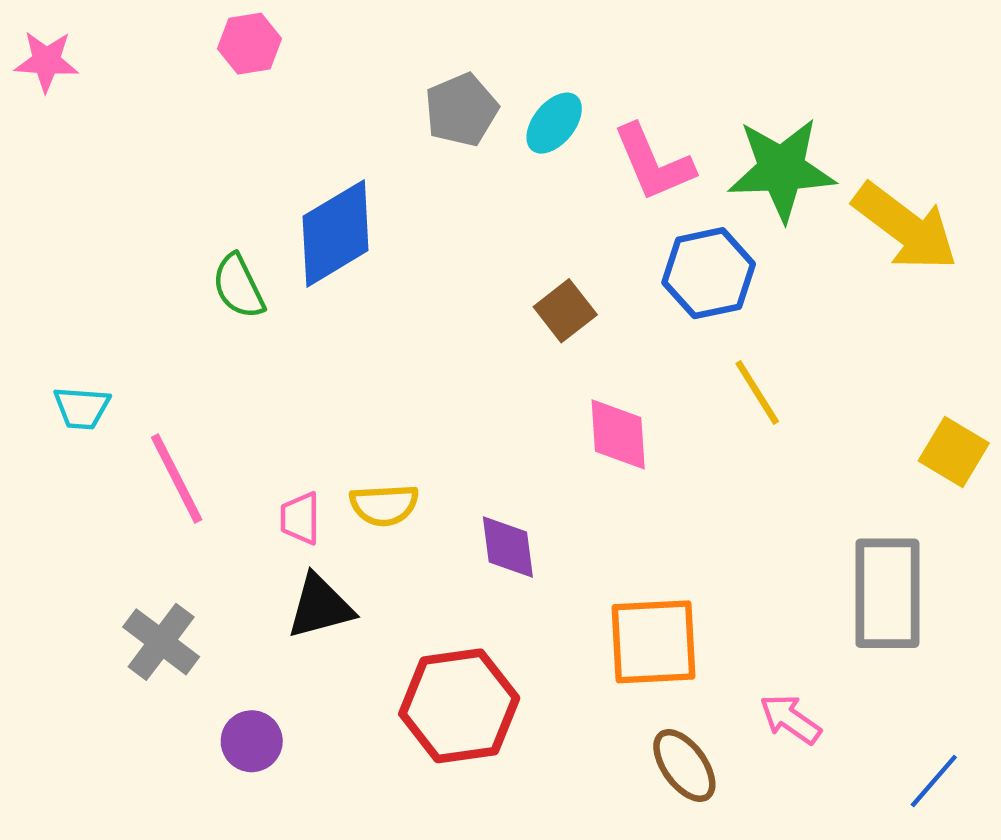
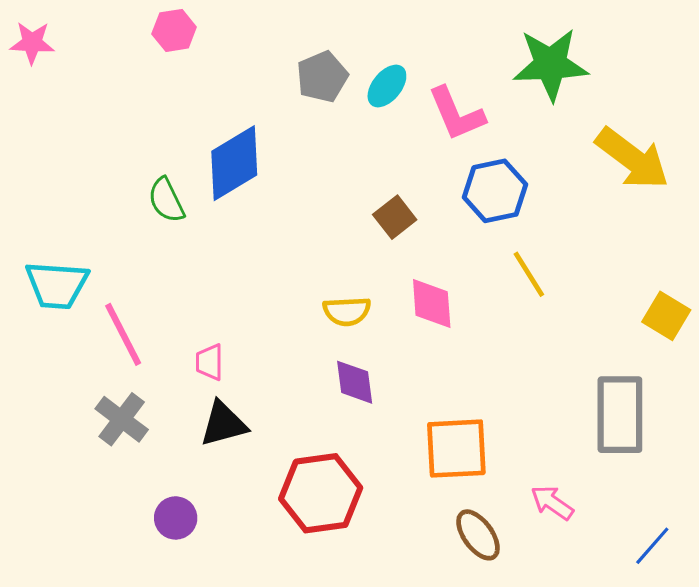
green star: (782, 169) -> (551, 64), moved
cyan trapezoid: (82, 408) -> (57, 285), size x1.6
yellow semicircle: (384, 505) -> (347, 311), moved
gray cross: (161, 642) -> (122, 419), moved

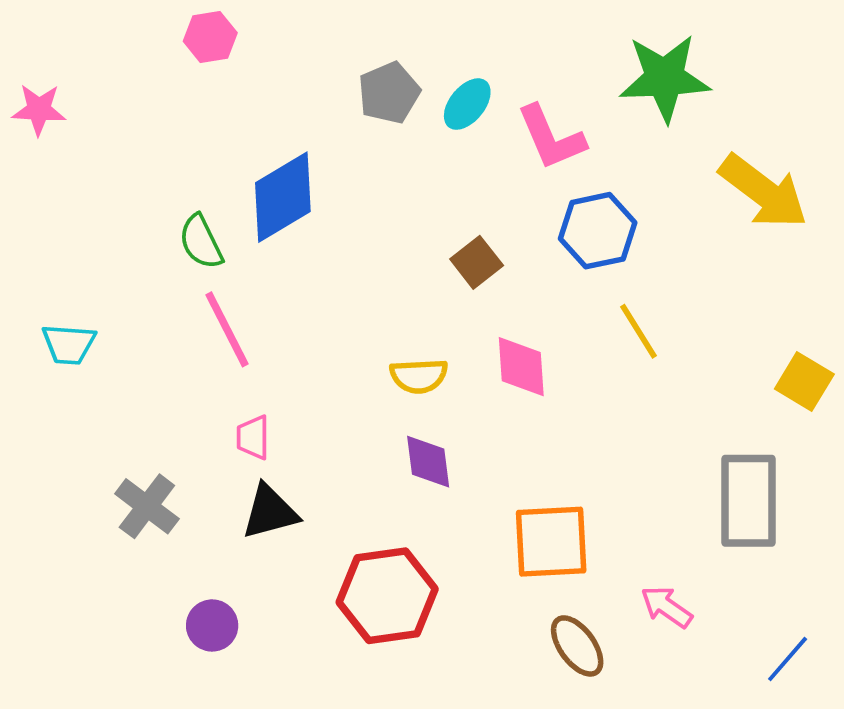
pink star: (32, 43) -> (39, 110), moved
cyan trapezoid: (57, 285) -> (69, 344), size x0.7
pink line: (123, 334) -> (227, 329), moved

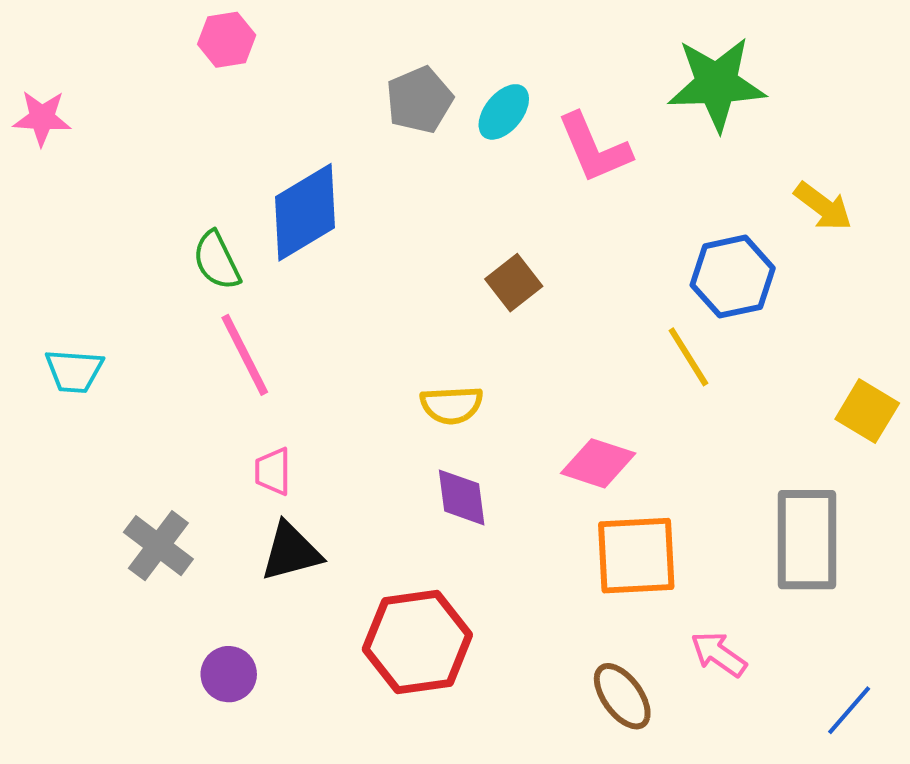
yellow arrow: (763, 192) -> (823, 206), size x0.6
blue hexagon: (598, 231) -> (733, 277), moved
pink diamond: (521, 367) -> (598, 463), moved, turned -68
orange square: (551, 542) -> (636, 556), moved

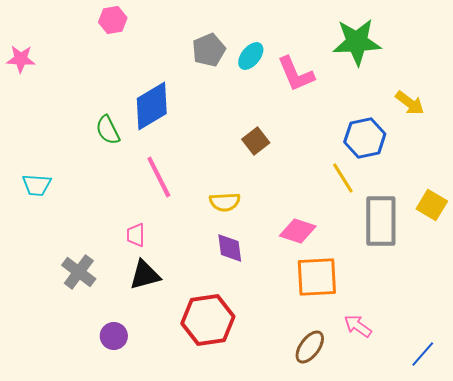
pink line: (245, 355) -> (159, 177), moved
gray rectangle: (807, 540) -> (381, 221), moved
brown ellipse: (622, 696) -> (310, 347), turned 72

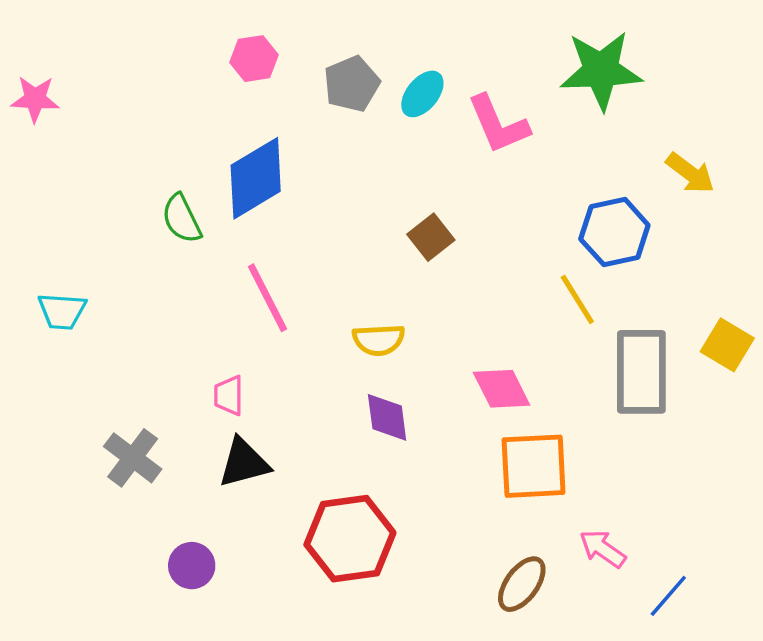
pink hexagon: (113, 20) -> (254, 59), moved
pink diamond: (298, 231) -> (502, 389), turned 45
blue line: (423, 354) -> (668, 596), moved

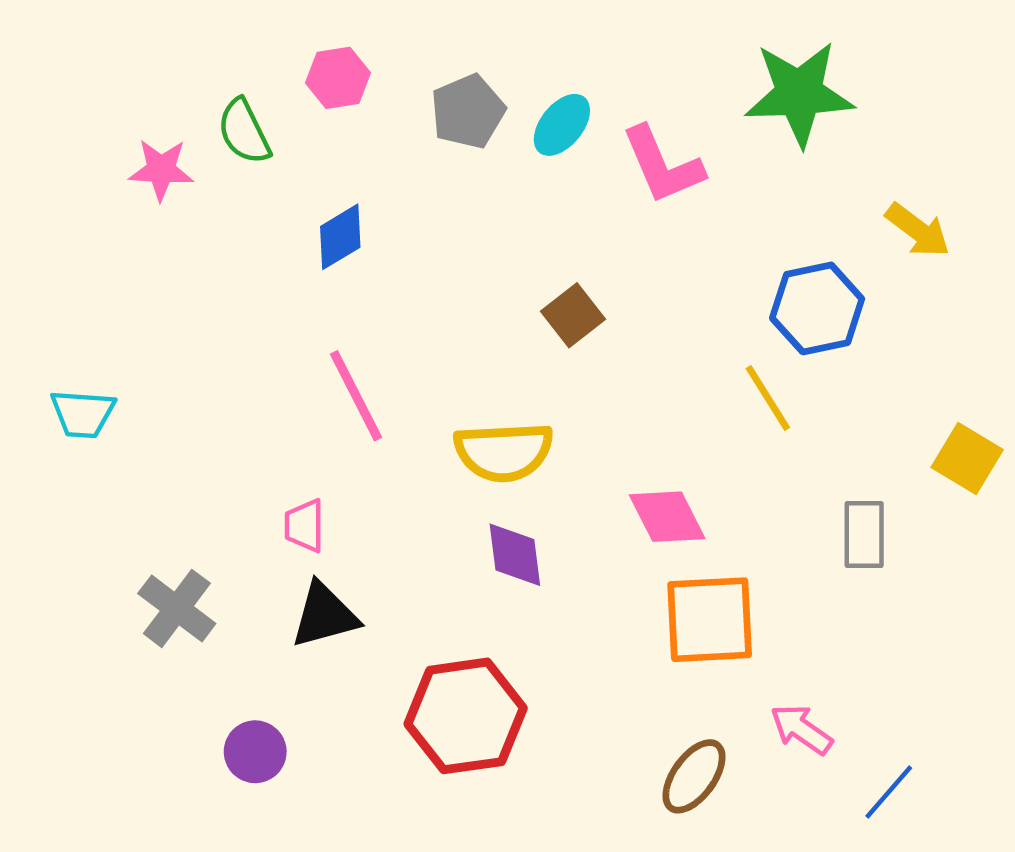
pink star: (35, 99) -> (161, 170), moved
blue diamond: (256, 178) -> (340, 237), size x0.6
green semicircle: (182, 219) -> (244, 132), moved
yellow semicircle: (379, 340) -> (504, 452), size x1.4
gray rectangle: (641, 372) -> (864, 535), moved, size x0.6

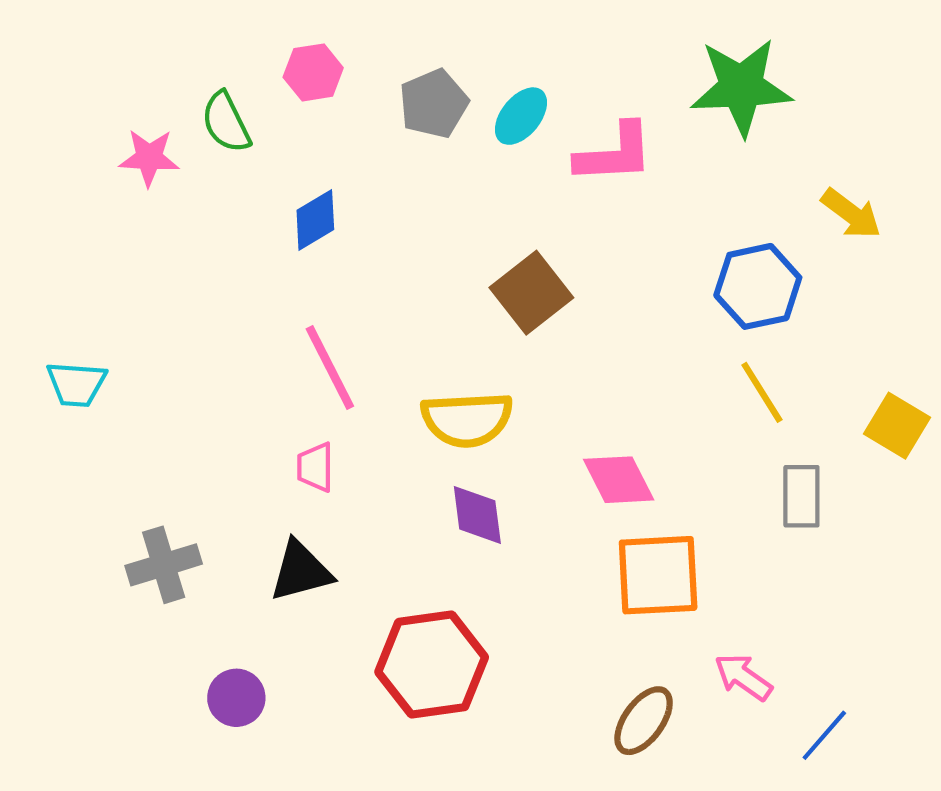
pink L-shape: (663, 165) -> (614, 153), turned -70
brown square: (573, 315) -> (531, 293), size x1.4
yellow line: (768, 398) -> (762, 392), moved
pink trapezoid: (304, 526) -> (315, 467), moved
gray cross: (177, 608) -> (164, 565), turned 36

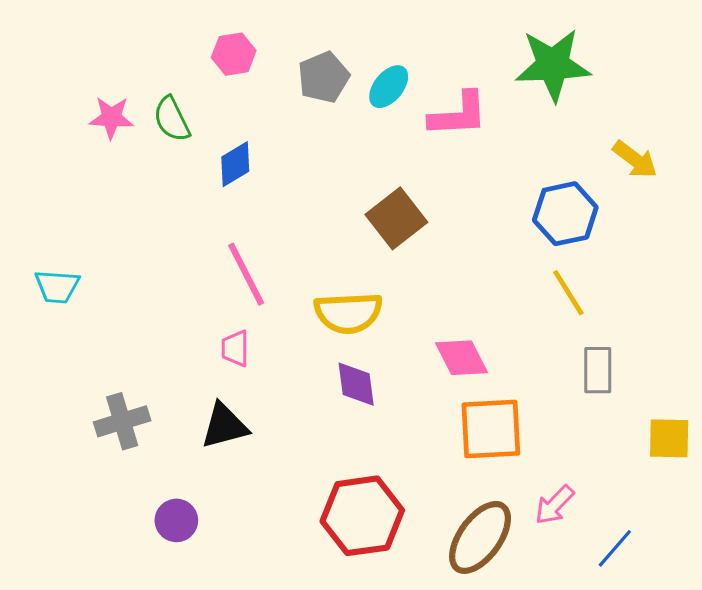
green semicircle: (226, 122) -> (172, 119), moved
yellow square: (897, 426) -> (669, 438), moved, turned -30
red hexagon: (432, 665) -> (362, 516), moved
pink arrow: (743, 677) -> (554, 505), turned -81
brown ellipse: (644, 721) -> (480, 537), size x1.4

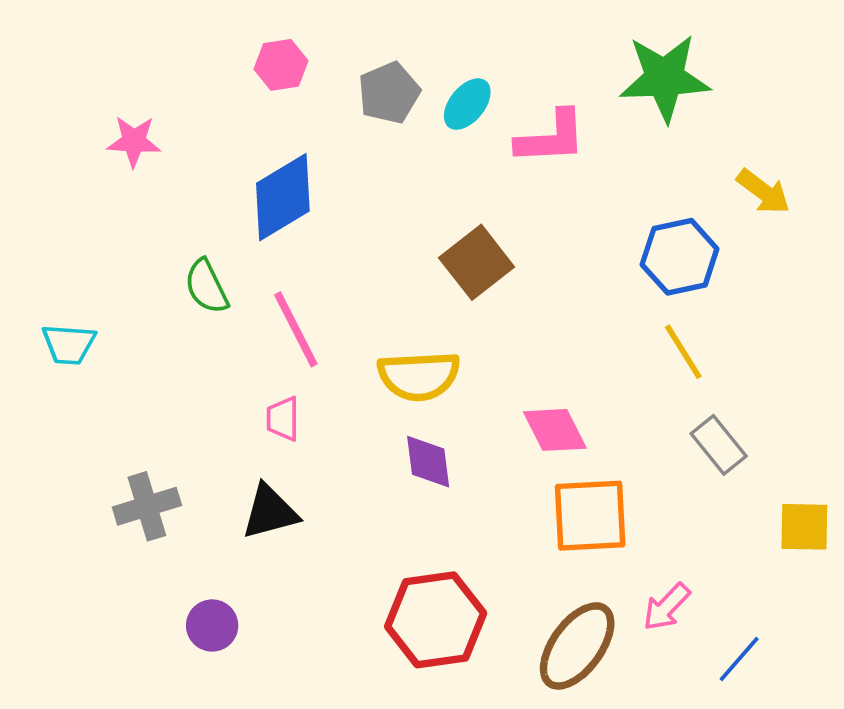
green semicircle: (172, 119) -> (207, 287), moved
blue diamond: (235, 164) -> (283, 197), size x1.6
gray rectangle: (598, 370) -> (719, 445), turned -39

